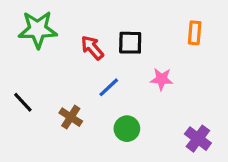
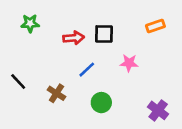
green star: (38, 30) -> (30, 23), size x0.6
orange rectangle: (195, 33) -> (155, 26), turned 66
red arrow: (92, 48) -> (74, 38), turned 126

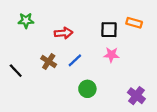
orange rectangle: (155, 26) -> (134, 23), turned 35
black square: (104, 34) -> (109, 30), moved
brown cross: (56, 93) -> (49, 62), moved

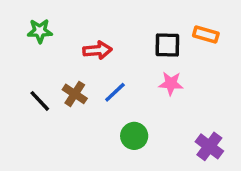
black line: (16, 71) -> (40, 101), moved

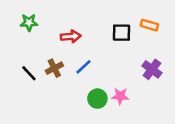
pink star: (171, 83) -> (120, 96), moved
brown cross: (75, 94) -> (54, 68), turned 30
purple cross: (209, 146) -> (152, 69), moved

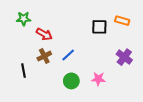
red arrow: (71, 36) -> (44, 34), moved, turned 35
black line: (29, 73) -> (24, 71), moved, turned 32
green circle: (97, 99) -> (71, 81), moved

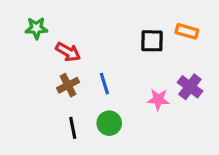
blue line: (68, 55) -> (104, 84), turned -64
black line: (24, 71) -> (73, 128), moved
pink star: (98, 79) -> (158, 99), moved

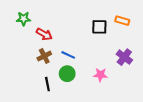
blue line: (104, 84) -> (68, 55), turned -48
pink star: (158, 99) -> (100, 75), moved
green circle: (109, 123) -> (67, 74), moved

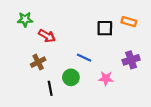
blue line: (68, 55) -> (84, 58), moved
brown cross: (44, 56) -> (38, 62), moved
purple cross: (124, 57) -> (131, 60), turned 35

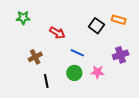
black square: (105, 28) -> (96, 26), turned 35
red arrow: (47, 36) -> (57, 33), moved
green circle: (71, 77) -> (74, 73), moved

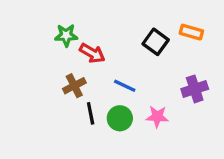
green star: (23, 18) -> (66, 35), moved
brown cross: (35, 57) -> (74, 86), moved
black line: (46, 81) -> (91, 113), moved

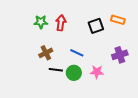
black square: (156, 42) -> (96, 26), turned 35
red arrow: (92, 53) -> (61, 23), moved, turned -112
black line: (91, 113) -> (56, 70), turned -72

